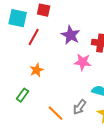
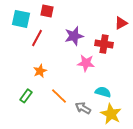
purple star: (71, 35) -> (74, 36), turned 30
gray arrow: (80, 107) -> (83, 108), turned 84
orange line: (56, 113) -> (59, 96), moved

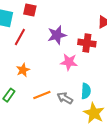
cyan semicircle: (103, 92) -> (86, 91), turned 77
orange line: (59, 96) -> (42, 95), turned -66
gray arrow: (83, 108) -> (65, 98), moved

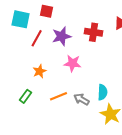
purple star: (57, 35) -> (62, 36), moved
red cross: (87, 43) -> (94, 32), moved
pink star: (69, 62) -> (73, 63), moved

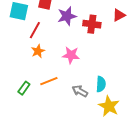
purple star: (62, 36) -> (67, 16), moved
orange star: (40, 71) -> (38, 51), moved
orange line: (59, 96) -> (49, 81), moved

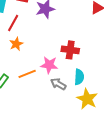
red cross: (92, 24) -> (70, 50), moved
pink star: (71, 55) -> (49, 65), moved

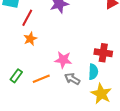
red cross: (70, 50) -> (103, 53), moved
orange line: (27, 74) -> (41, 79), moved

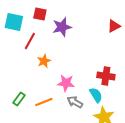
orange star: (30, 39) -> (44, 61), moved
cyan semicircle: (93, 72) -> (96, 95), turned -35

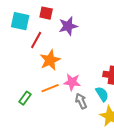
orange star: (44, 61) -> (50, 60), size x1.5
orange line: (44, 102) -> (50, 88), moved
gray arrow: (75, 102) -> (81, 101), turned 35

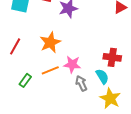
red line: (36, 40) -> (15, 46), moved

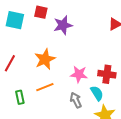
pink star: (72, 64) -> (79, 74), moved
green rectangle: (25, 80) -> (20, 97), turned -48

